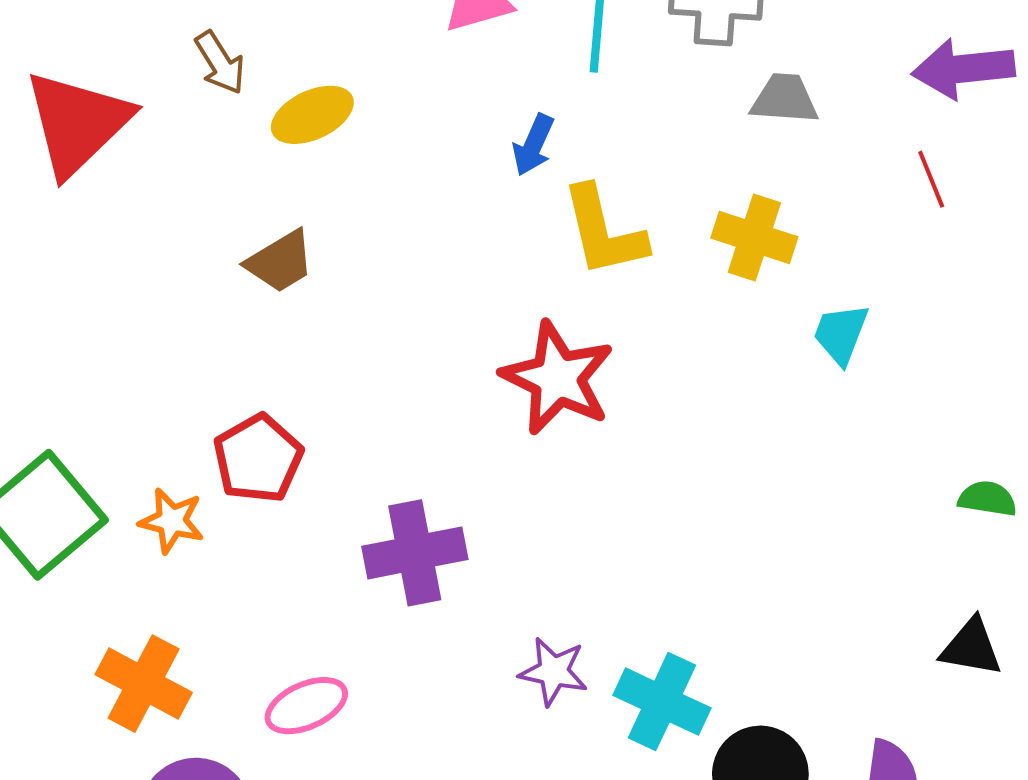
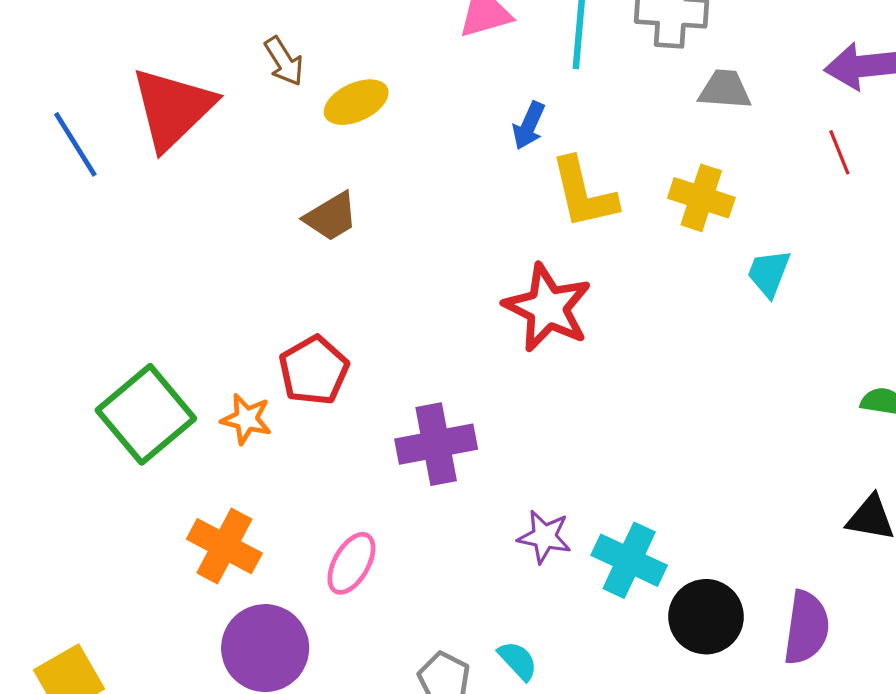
pink ellipse: (306, 706) -> (351, 563), turned -36

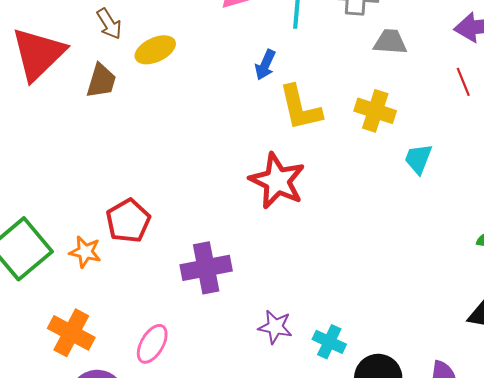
brown trapezoid: (331, 217) -> (101, 81), moved, turned -42
cyan cross: (629, 560) -> (329, 342), size x0.7

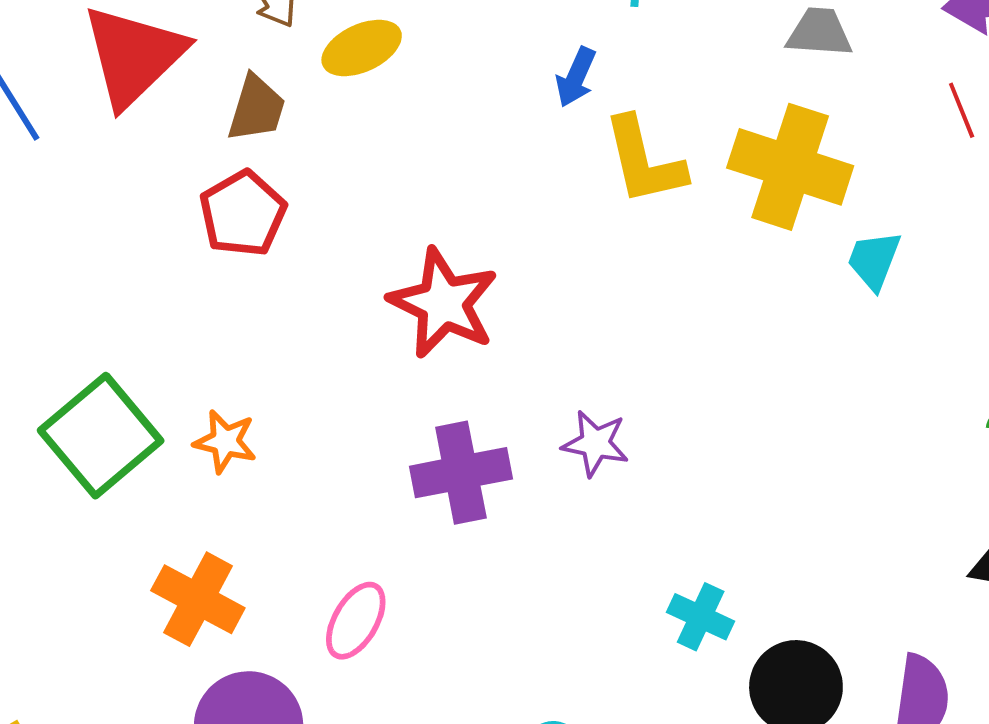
yellow cross: (375, 111) -> (790, 167), size x1.5
red star: (277, 181) -> (443, 303), moved
red pentagon: (128, 221) -> (243, 214), moved
purple star: (275, 327) -> (595, 443), moved

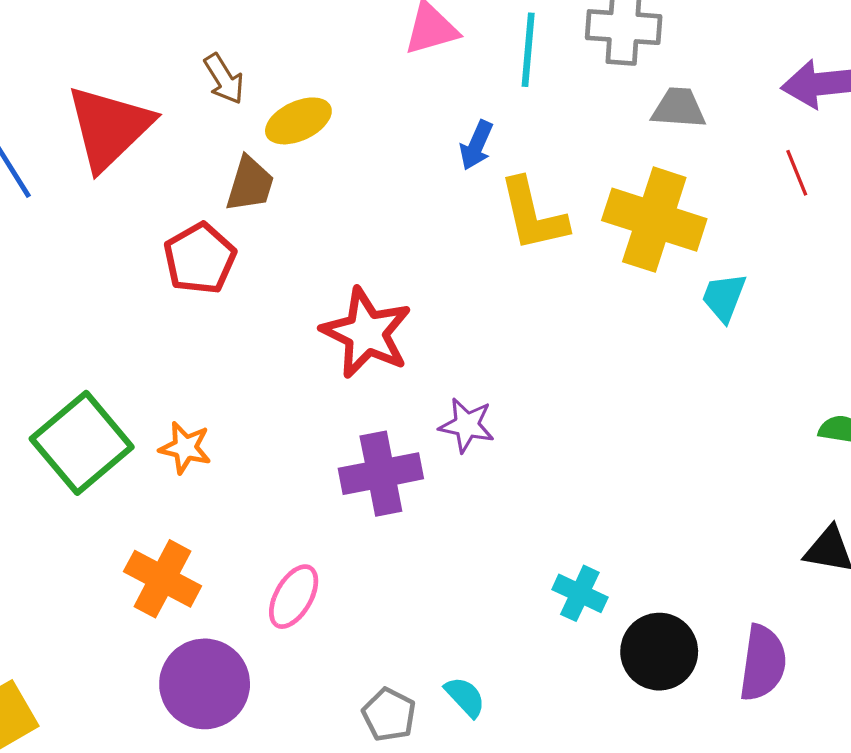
brown trapezoid: (256, 108) -> (250, 184), moved
purple star: (595, 443) -> (467, 425), moved

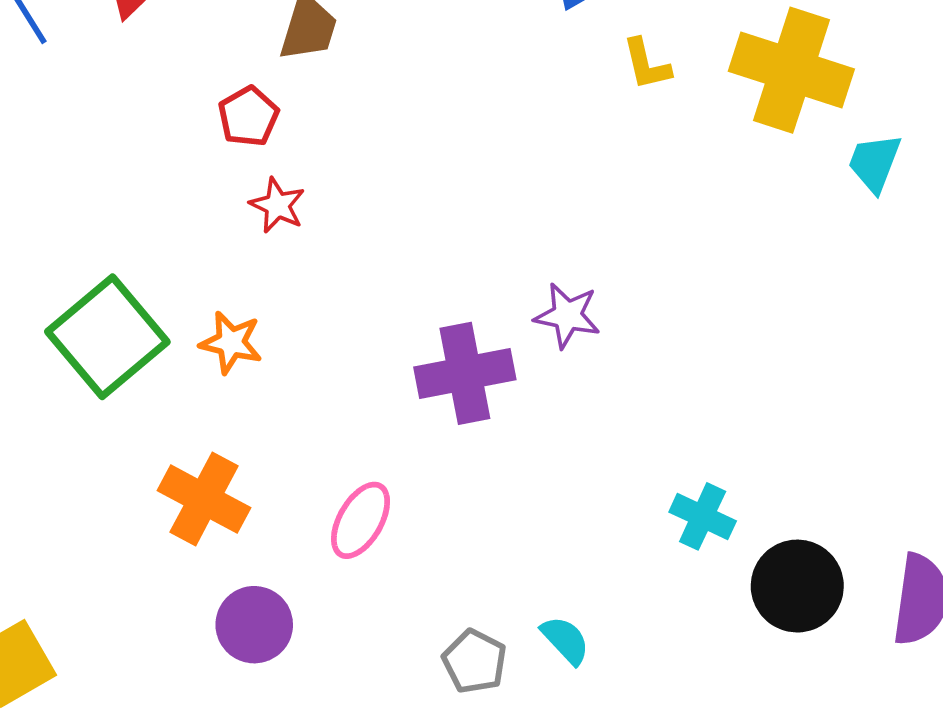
yellow L-shape: (533, 215) -> (647, 64), size x0.6
red pentagon: (200, 258) -> (248, 116), size x0.7
red star: (366, 333) -> (277, 205), moved, size x0.5
purple circle: (205, 684) -> (254, 625), size x0.7

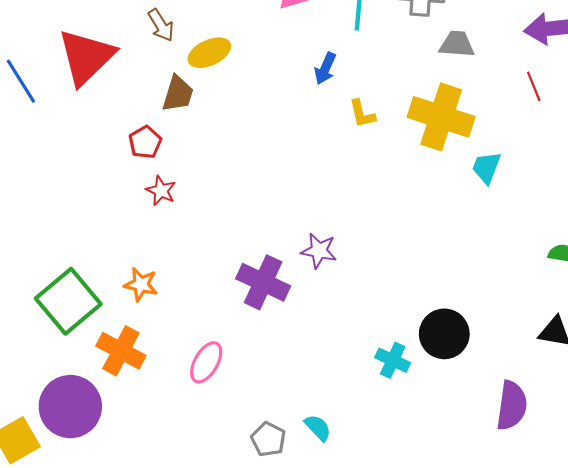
green square: (107, 337) -> (68, 301), moved
orange star: (231, 343) -> (141, 284), moved
purple cross: (465, 373) -> (263, 282), turned 36
black circle: (797, 586) -> (444, 334), moved
purple circle: (254, 625) -> (70, 407), moved, size x1.5

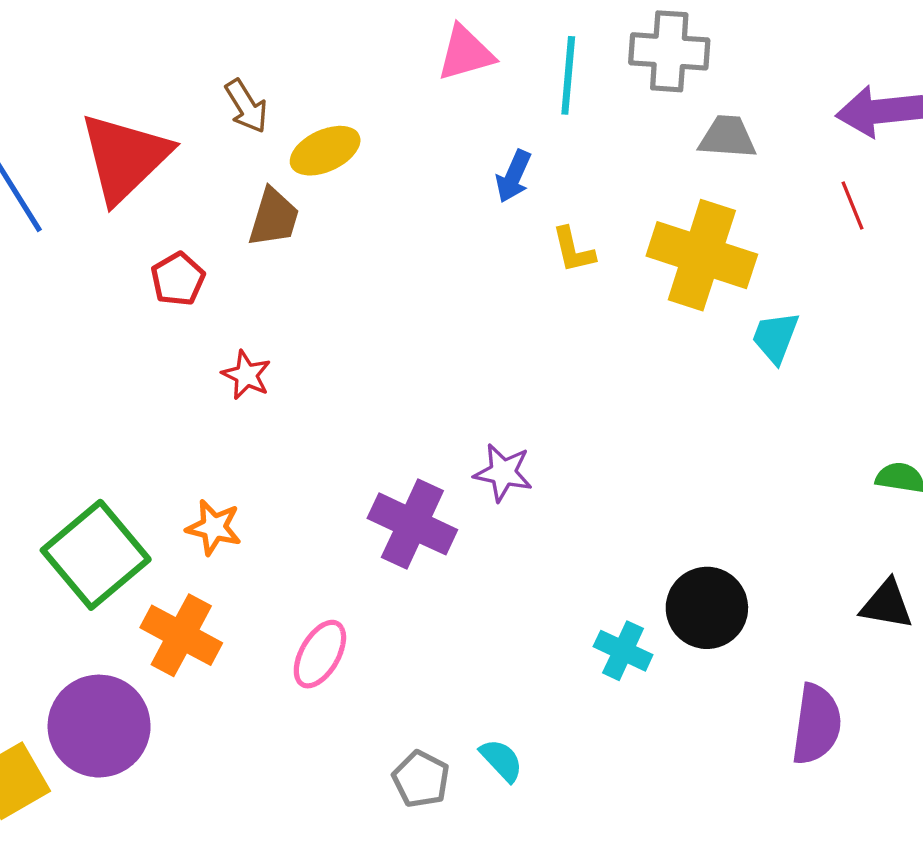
red pentagon: (145, 142) -> (178, 279), moved

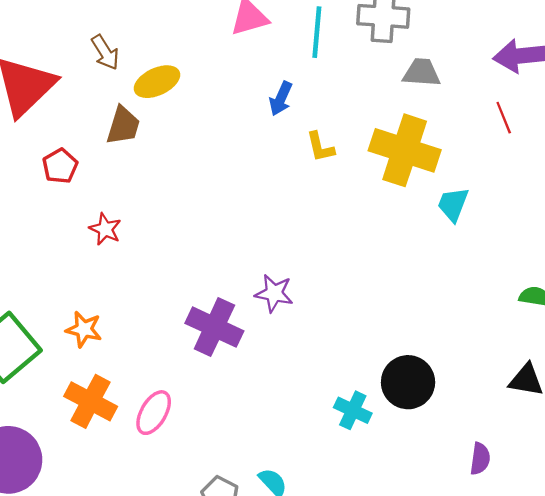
orange cross: (181, 635) -> (91, 401), moved
purple semicircle: (817, 724) -> (480, 459), size x0.6

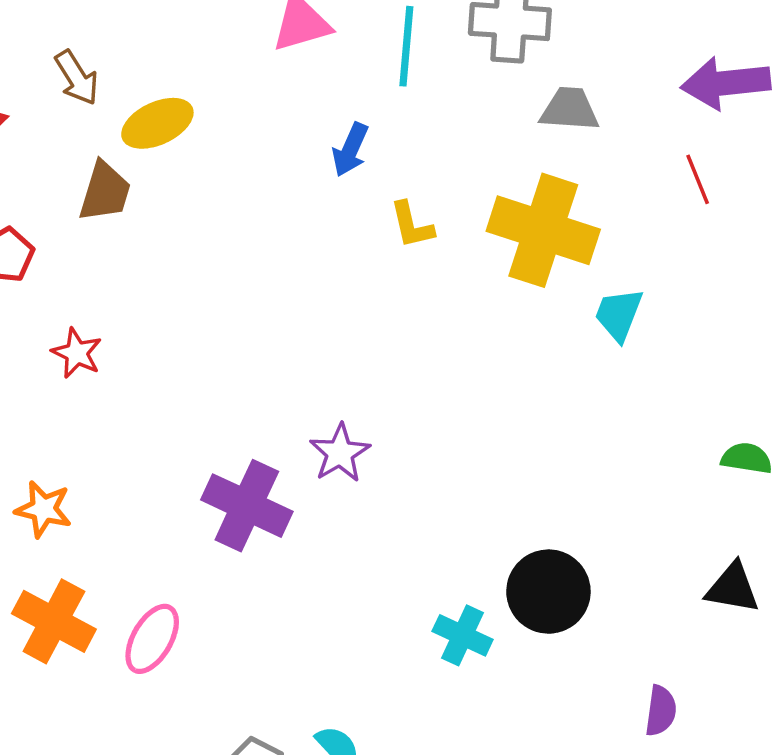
purple star: (274, 293) -> (340, 453), turned 30

